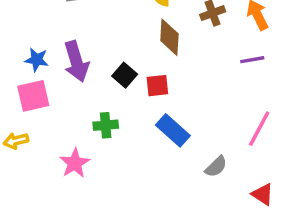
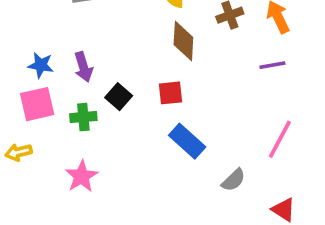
purple arrow: (76, 61) -> (83, 67), size x0.7
black square: (125, 75) -> (119, 97), moved
green cross: (106, 125) -> (83, 117), moved

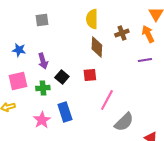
blue star: (41, 65) -> (19, 50), moved
pink line: (280, 139) -> (107, 100), moved
blue rectangle: (187, 141) -> (65, 112), moved, turned 30
gray semicircle: (233, 180) -> (124, 122), size x1.5

